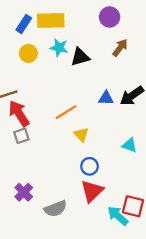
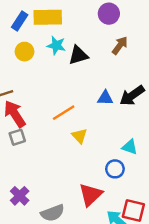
blue circle: (90, 166) -> (115, 169), moved

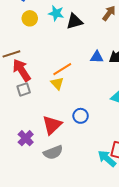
yellow triangle: (80, 136) -> (57, 83), moved
blue circle: (115, 169) -> (81, 116), moved
red triangle: (91, 195) -> (52, 125), moved

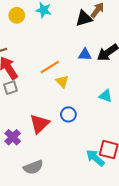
black triangle: (74, 21) -> (84, 18), moved
yellow triangle: (57, 83) -> (62, 81), moved
gray semicircle: (53, 152) -> (33, 167), moved

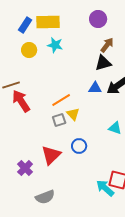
black triangle: (84, 18) -> (103, 63), moved
gray square: (11, 88) -> (59, 120), moved

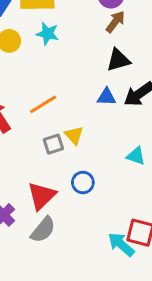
brown arrow: (107, 45) -> (115, 22), moved
orange line: (61, 100) -> (43, 104), moved
gray semicircle: (45, 197) -> (43, 230), moved, turned -30

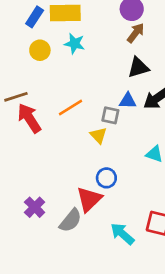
gray square: (53, 144) -> (110, 115), moved, turned 30
red triangle: (42, 196) -> (89, 199), moved
cyan arrow: (121, 244) -> (122, 234), moved

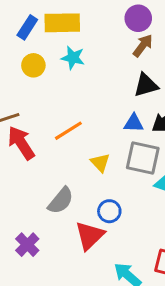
gray square: (110, 115) -> (143, 158), moved, size x1.6
gray semicircle: (71, 220) -> (61, 201), moved

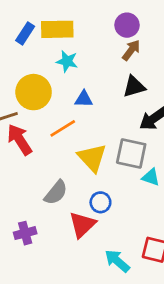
yellow circle: (33, 65) -> (34, 92), moved, size x1.6
blue triangle: (134, 123) -> (84, 99), moved
yellow triangle: (100, 163) -> (92, 158), size x1.6
purple cross: (27, 245) -> (25, 233), turned 30

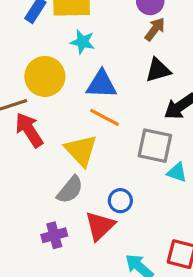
blue triangle: (84, 99) -> (101, 84), size x1.5
orange line: (63, 128) -> (105, 117), moved, turned 60
yellow triangle: (92, 158) -> (81, 150), moved
purple cross: (25, 233) -> (54, 235), moved

